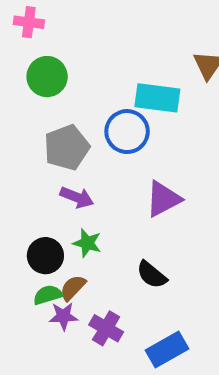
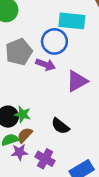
purple arrow: (77, 197) -> (45, 65), moved
green star: (87, 243) -> (23, 114), moved
black semicircle: (152, 275) -> (60, 126), moved

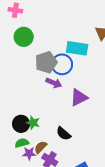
gray pentagon: (19, 52) -> (46, 62), moved
brown semicircle: (25, 135) -> (41, 147), moved

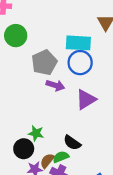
blue circle: (62, 64) -> (80, 63), moved
black circle: (21, 124) -> (24, 149), moved
green semicircle: (22, 143) -> (61, 157), moved

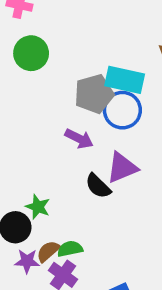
gray pentagon: (44, 62) -> (94, 94), moved
black semicircle: (72, 143) -> (98, 186), moved

